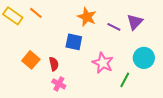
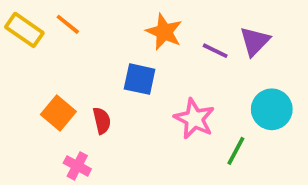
pink cross: (59, 84) -> (77, 166), moved

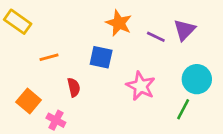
orange line: (68, 24) -> (49, 57), moved, turned -54
orange square: (58, 113) -> (29, 101), moved
green line: (236, 151) -> (183, 109), moved

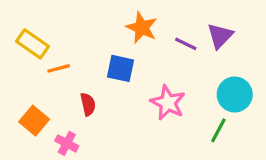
yellow rectangle: (18, 22) -> (32, 44), moved

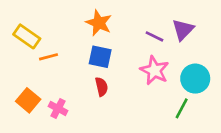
orange star: (142, 28) -> (99, 23), moved
pink star: (168, 103) -> (154, 70), moved
red semicircle: (88, 104) -> (101, 87), moved
pink cross: (67, 143) -> (58, 108), moved

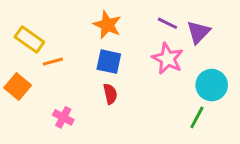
purple line: (154, 36) -> (168, 23), moved
pink star: (154, 70) -> (168, 59), moved
orange square: (28, 100) -> (18, 87), moved

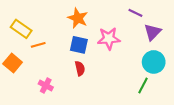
purple line: (168, 23) -> (135, 13), moved
purple triangle: (198, 32) -> (153, 32), moved
pink star: (168, 59) -> (109, 38), moved, turned -30

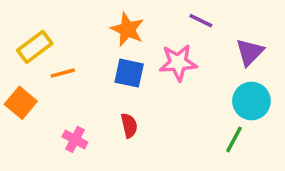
purple line: (135, 13) -> (201, 21), moved
yellow rectangle: (21, 29) -> (35, 47), turned -72
red semicircle: (80, 68) -> (129, 125), moved

